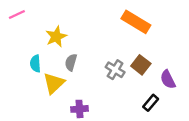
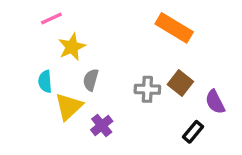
pink line: (17, 15) -> (51, 18), moved
gray cross: (115, 70) -> (147, 89), turned -30
purple cross: (79, 109) -> (102, 125), moved, turned -35

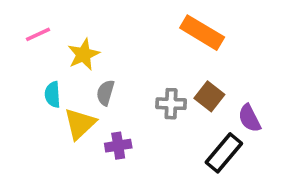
pink line: (51, 18) -> (38, 34), moved
purple cross: (102, 125) -> (118, 146), turned 30
black rectangle: (193, 132) -> (224, 153), size x1.5

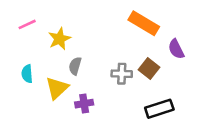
cyan semicircle: (53, 95) -> (27, 74), moved
purple semicircle: (249, 118) -> (176, 49), moved
black rectangle: (224, 153) -> (159, 109), turned 32

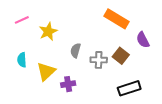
gray semicircle: (75, 66) -> (75, 50), moved

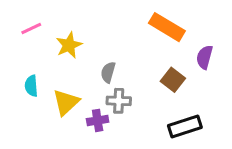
purple semicircle: (143, 40) -> (205, 57), turned 42
gray cross: (99, 60) -> (119, 101), moved

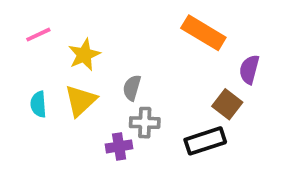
brown square: (173, 80) -> (227, 104), moved
yellow triangle: (66, 102) -> (81, 101), moved
black rectangle: (185, 126) -> (205, 141), moved

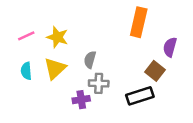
orange rectangle: (203, 33) -> (139, 22), turned 72
pink line: (38, 35) -> (26, 36), moved
yellow star: (84, 55) -> (57, 37), turned -30

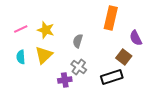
purple semicircle: (170, 47) -> (136, 38), turned -42
gray semicircle: (90, 60) -> (78, 41), moved
gray cross: (99, 83) -> (79, 67), turned 35

